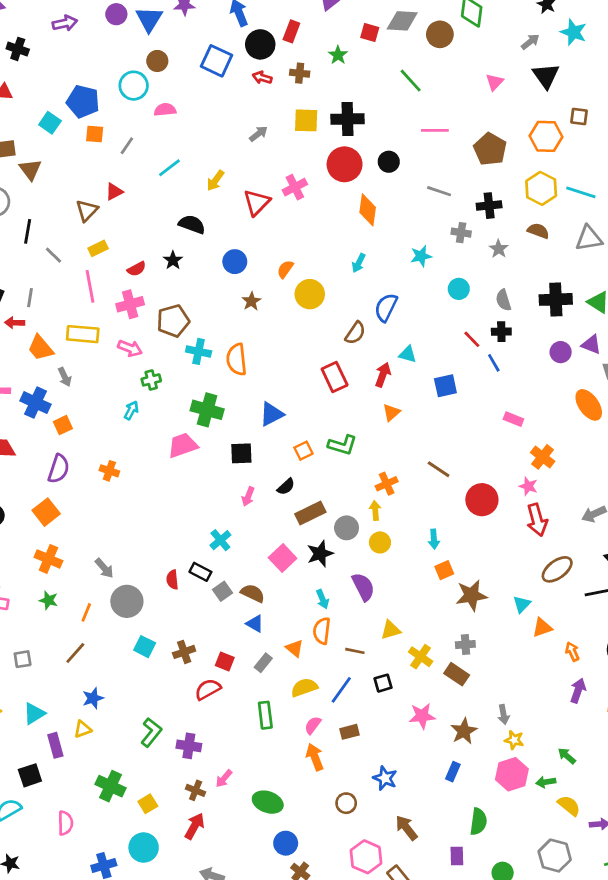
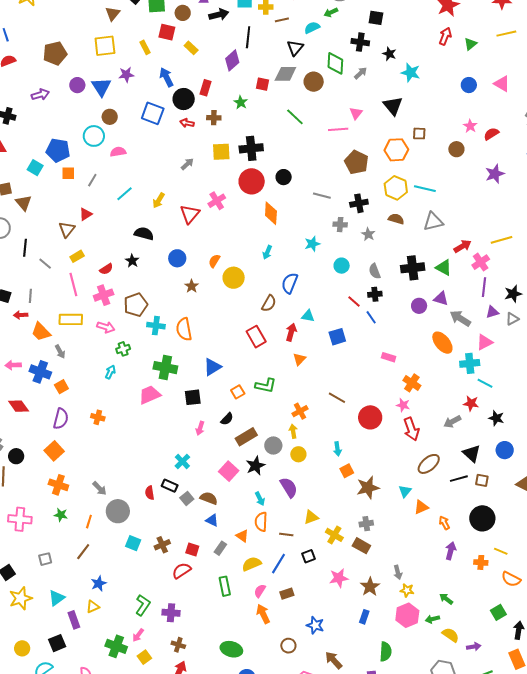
gray arrow: (530, 42) -> (361, 73), moved
pink line: (435, 130) -> (338, 129), moved
pink arrow: (224, 779) -> (138, 635), moved

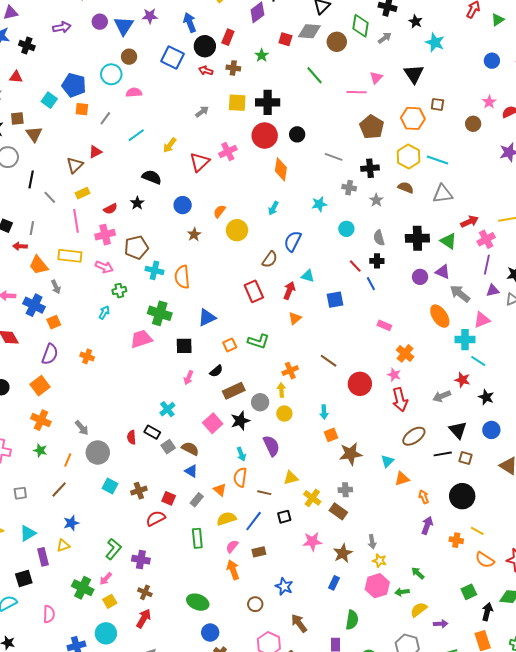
yellow semicircle: (451, 635) -> (419, 610), turned -78

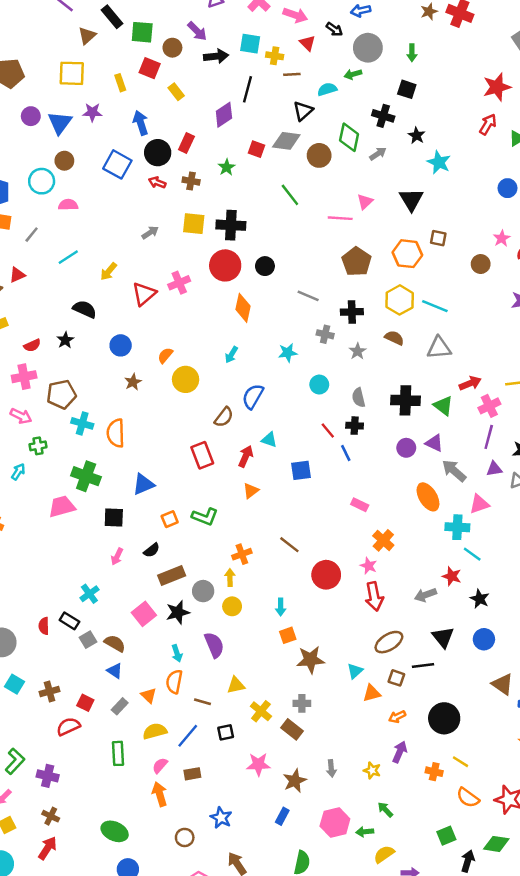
brown square: (466, 458) -> (396, 678), moved
orange arrow: (424, 497) -> (397, 717), turned -96
yellow star: (380, 561) -> (372, 770), moved

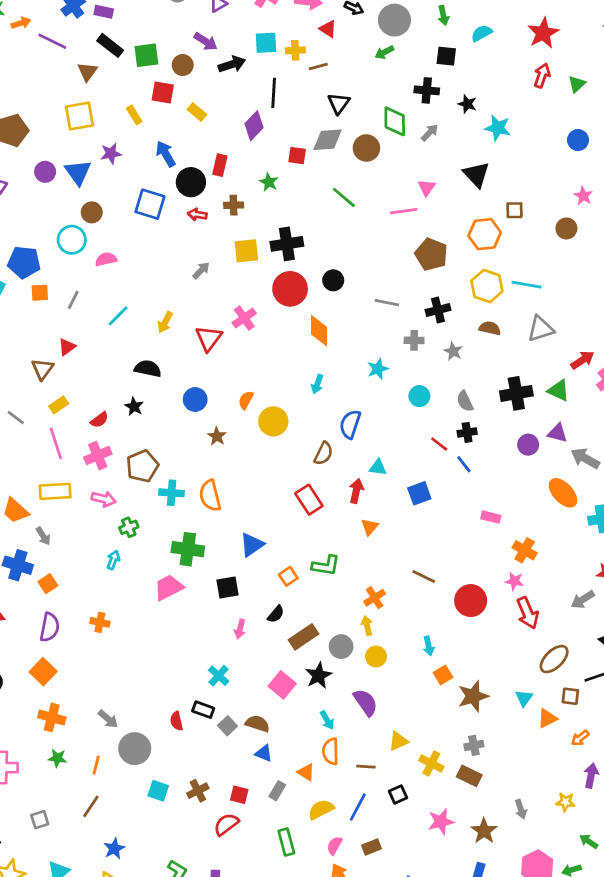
cyan semicircle: (327, 89) -> (482, 33), moved

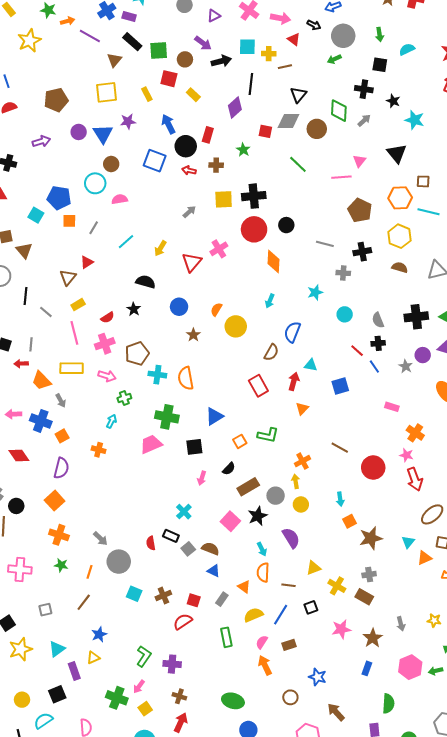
cyan line: (527, 285) -> (429, 212), moved
gray star: (453, 351) -> (406, 366), moved
orange cross: (100, 622) -> (99, 450), moved

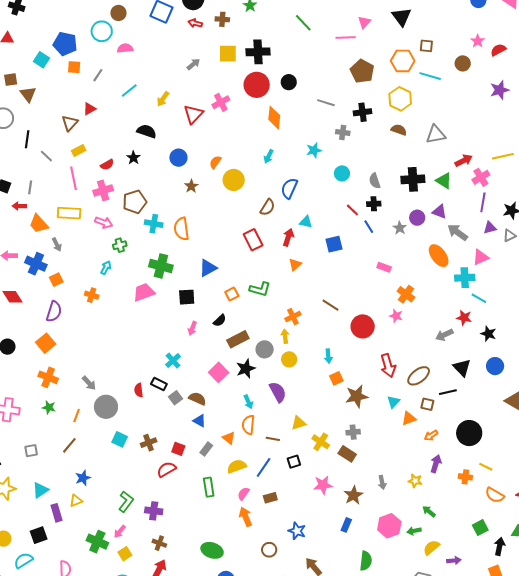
red arrow: (415, 479) -> (388, 366), moved

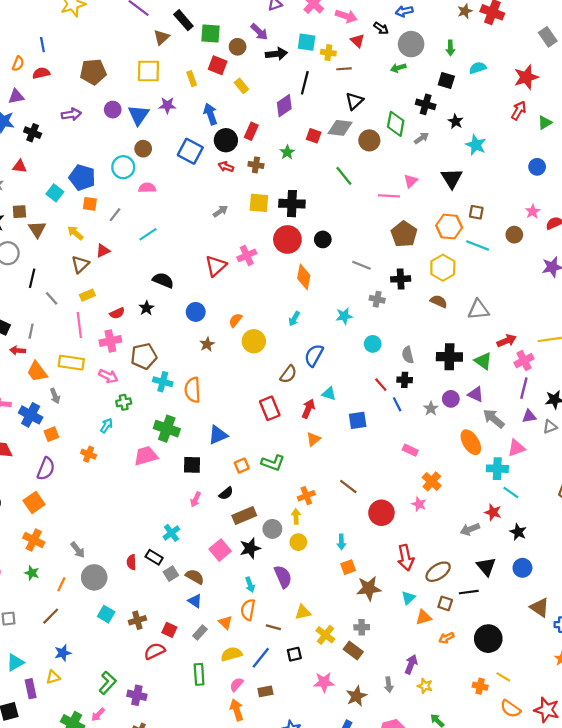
yellow arrow: (163, 99) -> (75, 233), moved, turned 91
purple arrow: (436, 464) -> (411, 664), moved

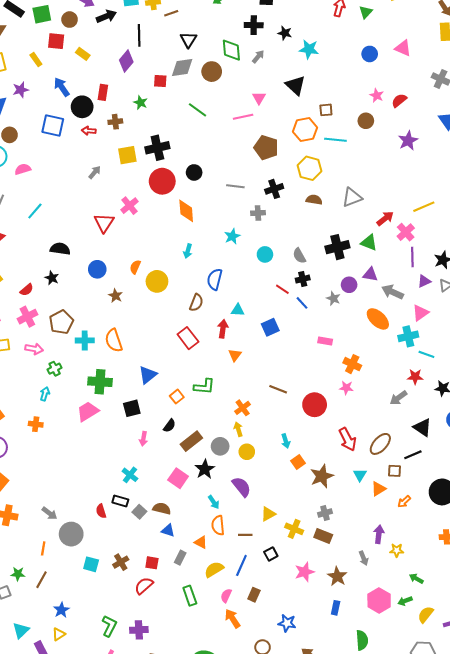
green star: (32, 573) -> (18, 574), moved
brown rectangle: (265, 691) -> (254, 595), turned -40

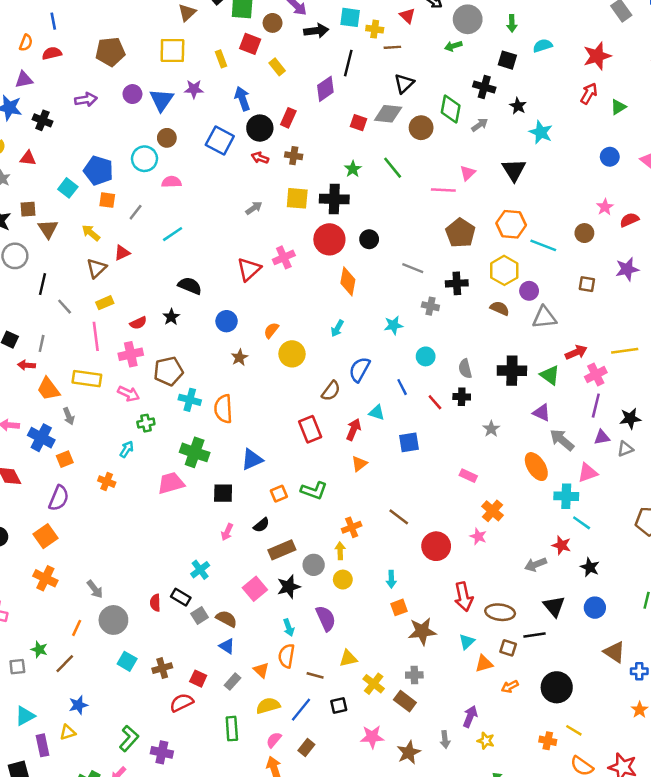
green star: (141, 103) -> (353, 169), moved
brown square: (326, 110) -> (587, 284), moved
purple circle: (349, 285) -> (529, 291), moved
blue line: (302, 303) -> (402, 387), moved
brown ellipse: (380, 444) -> (500, 612), turned 40

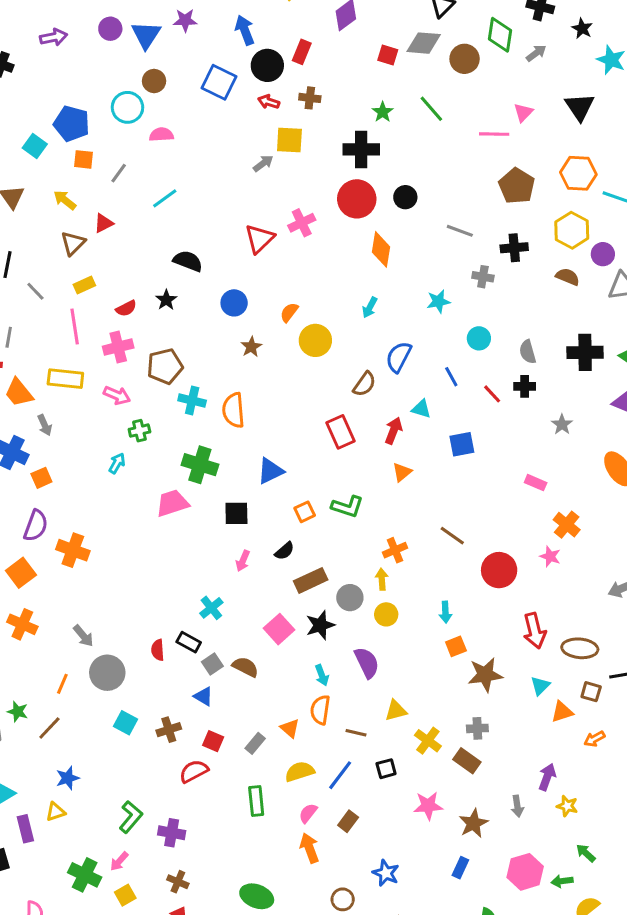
yellow square: (297, 198) -> (289, 140), moved
orange cross: (107, 482) -> (73, 550), moved, size x1.5
blue triangle: (227, 646) -> (203, 696), moved

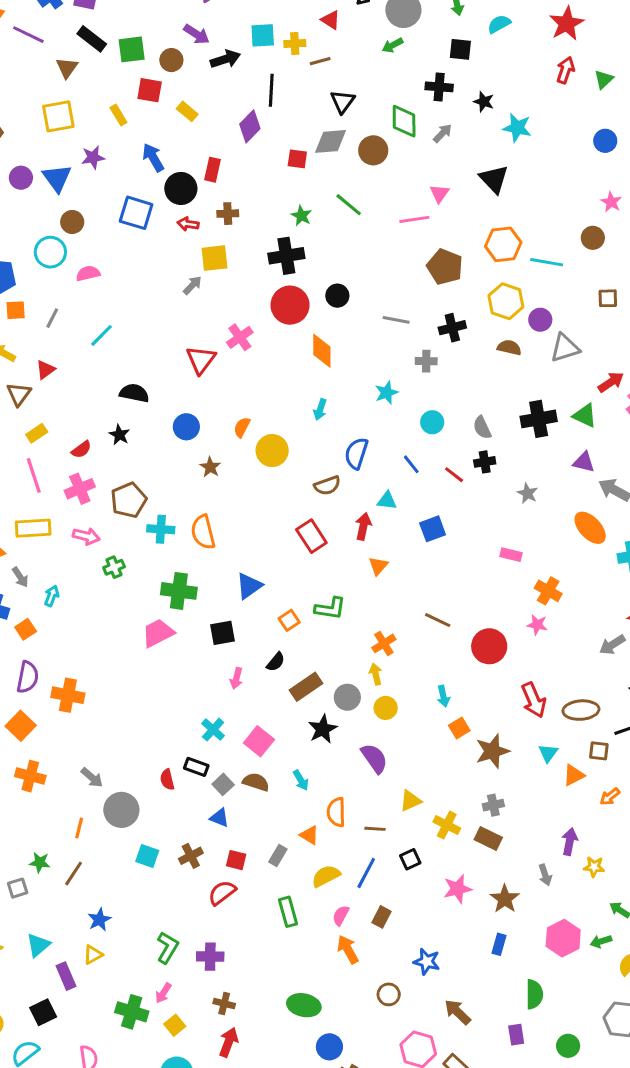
brown semicircle: (364, 384) -> (327, 486), turned 45
cyan arrow: (117, 463) -> (52, 596), moved
pink square: (279, 629) -> (259, 741), moved
cyan arrow: (322, 675) -> (301, 780), moved

